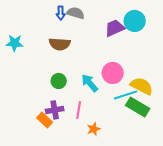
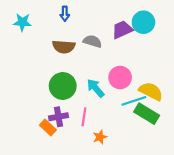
gray semicircle: (76, 13) -> (92, 41), moved
cyan star: (15, 43) -> (22, 22), moved
green circle: (59, 81) -> (63, 86), size x1.6

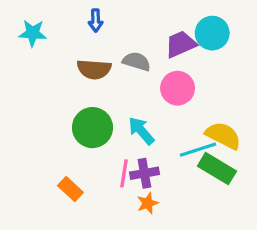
pink circle: (120, 77) -> (178, 88), moved
purple cross: (58, 117) -> (144, 173), moved

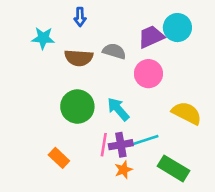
cyan star: (33, 33) -> (43, 38), moved
cyan line: (198, 150) -> (143, 141), moved
green rectangle: (217, 169) -> (173, 168), moved

